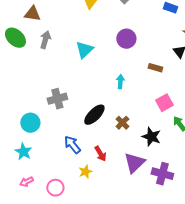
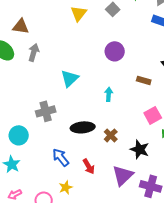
cyan triangle: (84, 50) -> (70, 78), moved
black ellipse: (94, 115) -> (83, 127), turned 40
yellow star: (85, 172) -> (66, 187), moved

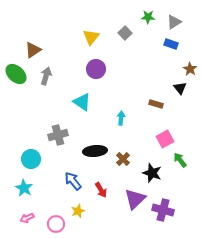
brown triangle: (21, 26) -> (33, 50), turned -42
purple circle: (115, 51) -> (96, 69), moved
cyan triangle: (70, 78) -> (82, 102), turned -42

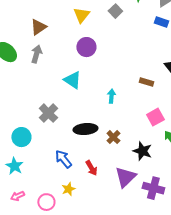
brown triangle: (33, 50) -> (38, 27), moved
gray cross: (58, 135) -> (48, 113), turned -30

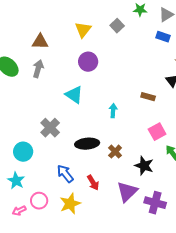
brown triangle: (38, 27) -> (40, 42), turned 36
yellow star: (68, 189) -> (70, 204), size x1.5
pink circle: (46, 202) -> (39, 201), moved

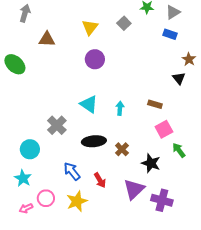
gray arrow: (38, 69) -> (25, 13), moved
cyan triangle: (74, 95) -> (89, 104), moved
brown rectangle: (148, 97) -> (155, 104), moved

